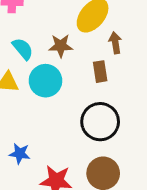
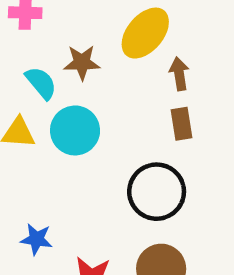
brown star: (61, 46) -> (82, 63), moved
brown rectangle: (100, 72) -> (182, 124), moved

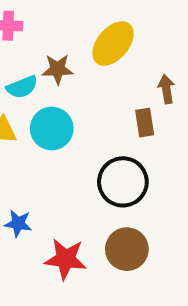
brown arrow: (179, 74) -> (166, 89), moved
cyan semicircle: (41, 83) -> (22, 87), turned 108

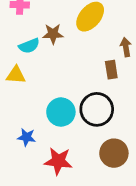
cyan circle: (52, 129) -> (61, 112), moved
brown circle: (127, 249) -> (114, 153), moved

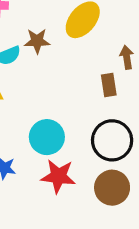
black circle: (97, 109) -> (112, 140), moved
red star: (58, 161) -> (58, 176), moved

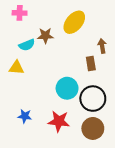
cyan circle: (47, 137) -> (67, 88), moved

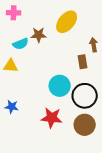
blue star: (25, 116) -> (12, 107), moved

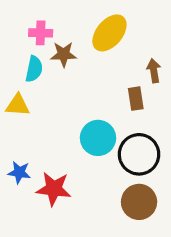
pink cross: (14, 13) -> (41, 33), moved
cyan semicircle: (21, 44) -> (34, 69), turned -56
red star: (52, 118) -> (54, 189), moved

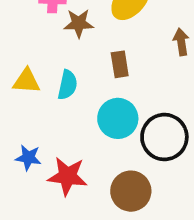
cyan semicircle: (34, 69) -> (67, 85), moved
brown rectangle: (136, 99) -> (120, 64), moved
brown circle: (139, 202) -> (131, 191), moved

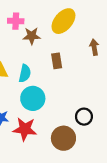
cyan circle: (118, 118) -> (33, 98), moved
black circle: (164, 137) -> (84, 117), moved, size x0.6

